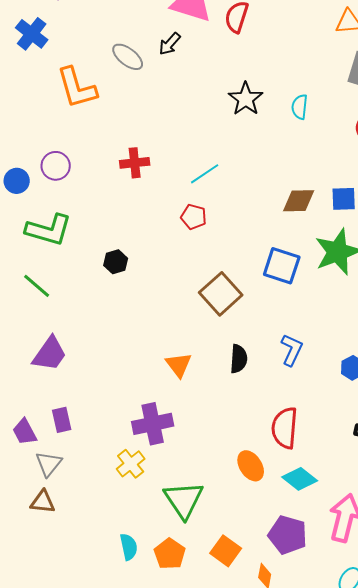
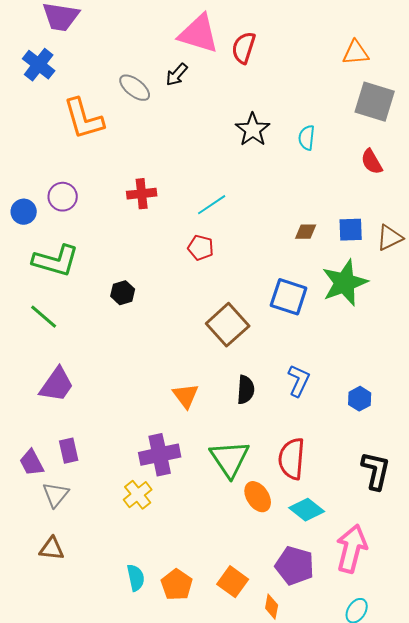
brown diamond: (299, 201) -> (306, 232), size x0.7
green triangle: (184, 500) -> (230, 459), moved
brown triangle: (43, 502) -> (52, 549), moved

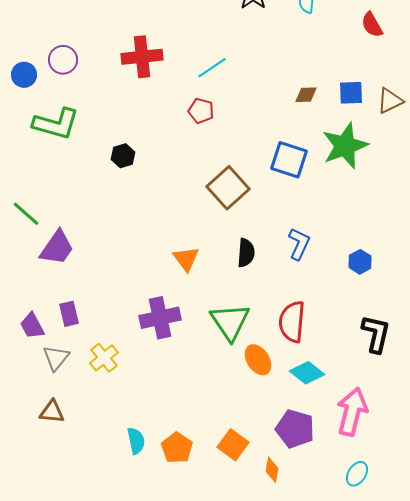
red cross: (142, 194) -> (142, 57), size x1.4
green line: (44, 317) -> (26, 214), moved
yellow cross: (138, 495) -> (104, 358), moved

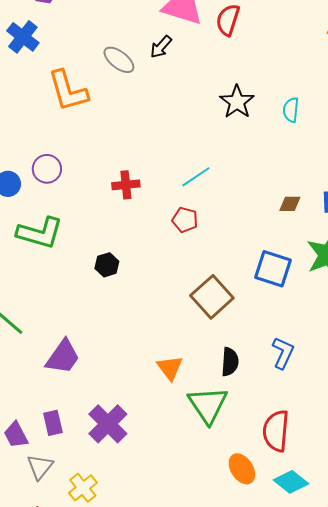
red cross: (142, 57) -> (126, 185), moved, size x0.7
purple trapezoid: (57, 248) -> (63, 357), moved
purple cross: (160, 318) -> (108, 424), moved, turned -33
green triangle: (230, 322) -> (208, 405), moved
yellow cross: (104, 358) -> (83, 488), moved

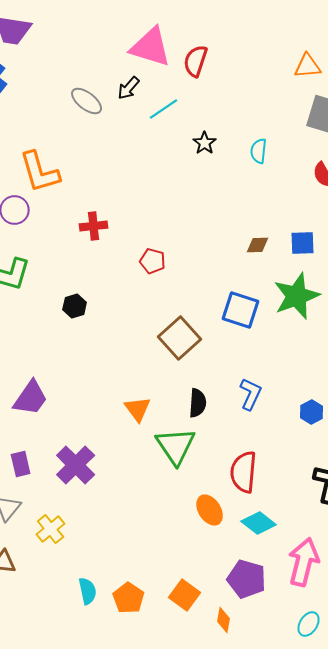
orange L-shape: (68, 91) -> (40, 172), moved
black star: (237, 102) -> (205, 143), size x0.7
cyan line: (196, 177) -> (164, 109), moved

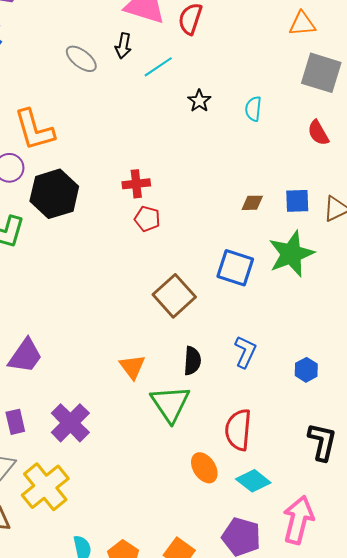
black arrow: (129, 88) -> (123, 46), turned -30
red cross: (94, 226) -> (136, 184), moved
black hexagon: (75, 306) -> (54, 194), moved, size x2.0
yellow cross: (51, 529) -> (45, 487), size x1.6

